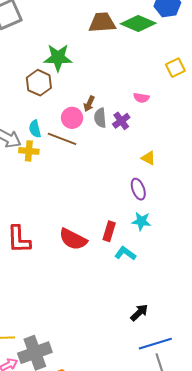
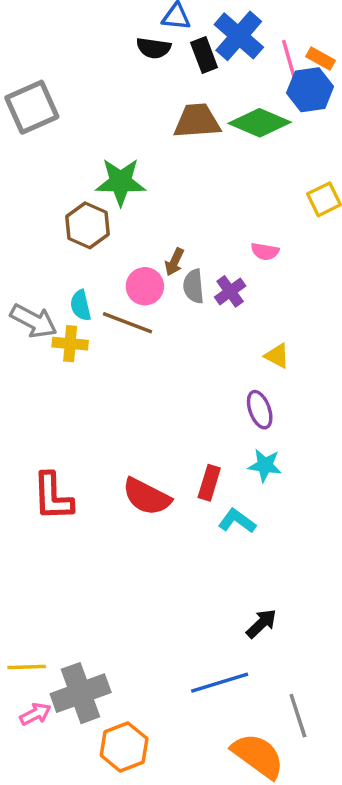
blue line: (155, 344) -> (220, 683), moved

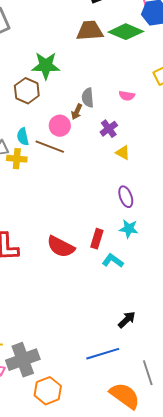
pink semicircle: (265, 251) -> (127, 96), moved
gray semicircle: (194, 286) -> (88, 98), moved
yellow triangle: (277, 356) -> (123, 153), moved

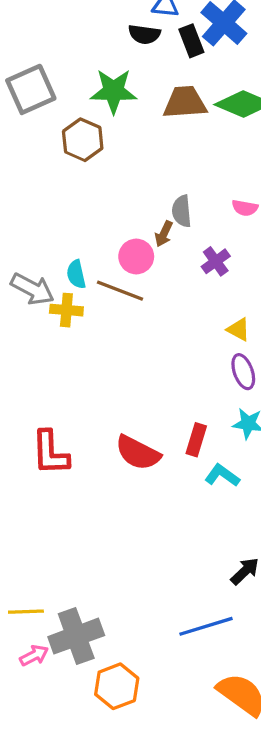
green star: (46, 66) -> (114, 91), moved
brown hexagon: (27, 91) -> (83, 140), moved
yellow triangle: (123, 153) -> (238, 329), moved

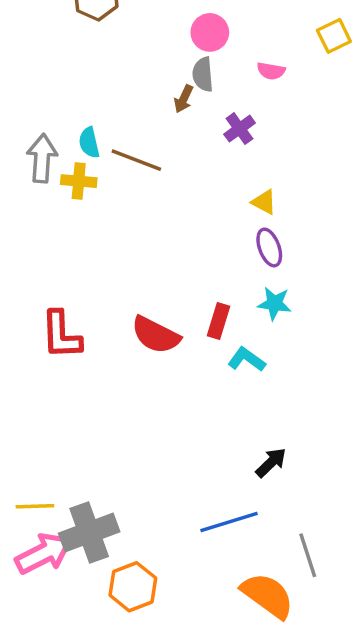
pink circle: (136, 256) -> (210, 32), moved
gray arrow: (32, 289) -> (42, 158), turned -114
pink arrow: (34, 655) -> (44, 553), size x1.8

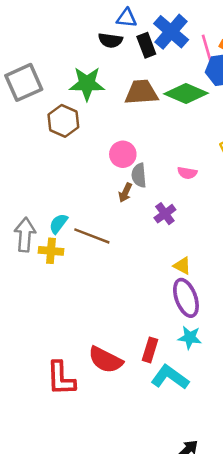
pink circle: (210, 32) -> (123, 154), moved
cyan semicircle: (89, 143) -> (58, 224), turned 50
purple ellipse: (269, 248) -> (186, 298), size x1.4
red L-shape: (61, 335) -> (61, 378), moved
cyan L-shape: (247, 359) -> (170, 377), size x1.4

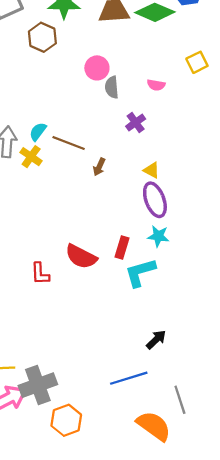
brown arrow: (125, 193) -> (99, 167), moved
yellow cross: (51, 251) -> (31, 157), turned 30
cyan L-shape: (170, 377) -> (140, 273), turned -52
red L-shape: (61, 378) -> (40, 274), size x0.7

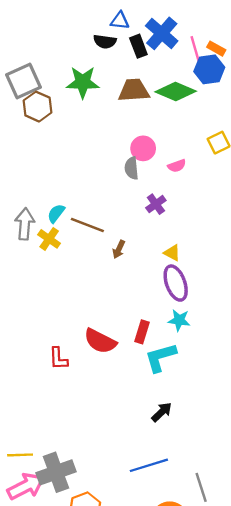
brown hexagon: (42, 37) -> (37, 107), moved
pink circle: (97, 68) -> (143, 148), moved
pink semicircle: (156, 85) -> (177, 166), turned -30
black arrow: (156, 340) -> (162, 412), moved

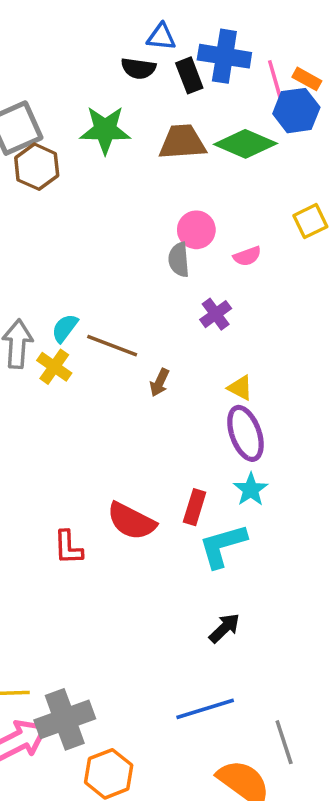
blue cross: (162, 33) -> (224, 56), turned -32
cyan star: (179, 320) -> (251, 490), turned 30

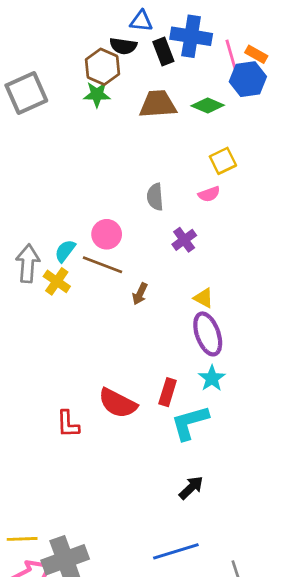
green star: (105, 130) -> (97, 94), size x0.7
green diamond: (245, 144) -> (208, 105), size x0.7
brown hexagon: (37, 167) -> (102, 67), moved
yellow square: (310, 221) -> (223, 161), moved
pink circle: (196, 230) -> (107, 234), moved

